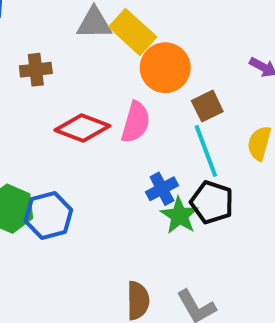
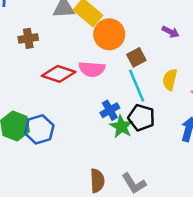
pink semicircle: (136, 122) -> (92, 69), turned 80

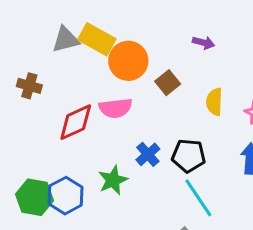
brown cross: (28, 38) -> (29, 86), turned 36
red diamond: (59, 74) -> (76, 122), turned -32
cyan line: (137, 86) -> (198, 198), moved
green star: (121, 127) -> (113, 180), moved, turned 30

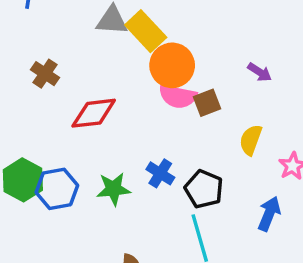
brown cross: (29, 86) -> (45, 74), moved
pink semicircle: (116, 108) -> (178, 96), moved
blue cross: (148, 154) -> (160, 173), turned -35

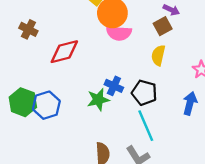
brown square: (207, 103) -> (163, 26), moved
yellow semicircle: (251, 140) -> (158, 55), moved
green star: (114, 189) -> (98, 100), moved

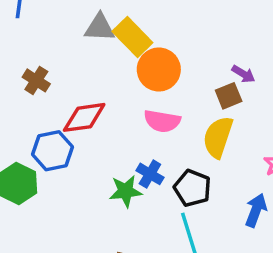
pink semicircle: (119, 33) -> (162, 121), moved
yellow semicircle: (158, 55) -> (218, 137), size x1.4
blue hexagon: (46, 105) -> (53, 151), moved

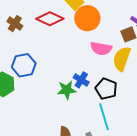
red diamond: (84, 117) -> (50, 19), moved, turned 32
pink semicircle: (162, 121) -> (101, 49), moved

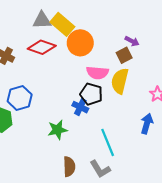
black pentagon: (106, 89) -> (91, 94), moved
green star: (67, 90) -> (57, 130), moved

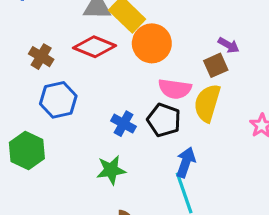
blue hexagon: (20, 98) -> (58, 100), moved
blue cross: (80, 107) -> (124, 124), moved
blue arrow: (147, 124) -> (186, 162), moved

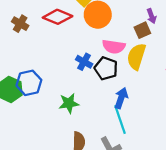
purple arrow: (229, 45) -> (152, 16), turned 40
blue hexagon: (58, 100) -> (29, 83), moved
blue cross: (124, 124) -> (84, 62), moved

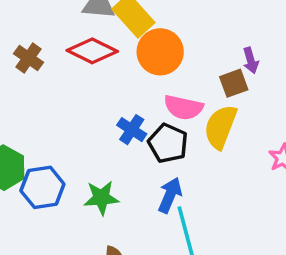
blue hexagon: (29, 83) -> (42, 187), moved
blue arrow: (121, 98) -> (170, 195), moved

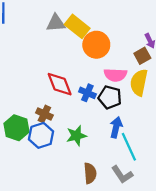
red diamond: (92, 51) -> (60, 84), moved, turned 52
brown cross: (28, 58) -> (44, 114), moved

